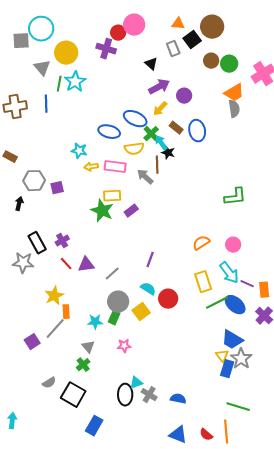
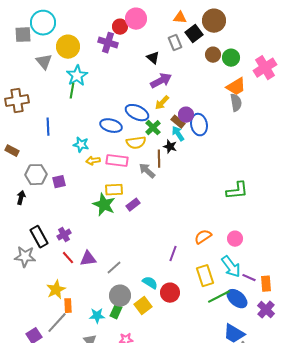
green line: (59, 84) -> (72, 91), moved
purple circle: (184, 96) -> (186, 115), moved
blue line: (46, 104) -> (48, 127), moved
cyan arrow: (161, 143) -> (178, 134), moved
purple line: (150, 260) -> (173, 254), moved

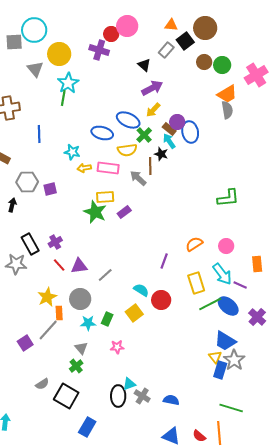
gray rectangle: (175, 43) -> (166, 50), turned 63
orange rectangle: (266, 284) -> (257, 264), moved
gray circle: (120, 296) -> (80, 299), moved

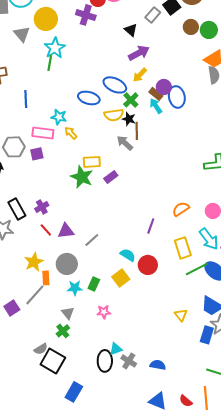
black star: (161, 154) -> (129, 119), moved
yellow arrow: (84, 168) -> (71, 133), turned 56
pink rectangle: (108, 168) -> (43, 133), moved
yellow triangle: (215, 357) -> (181, 315), moved
gray semicircle: (42, 384) -> (41, 349), moved

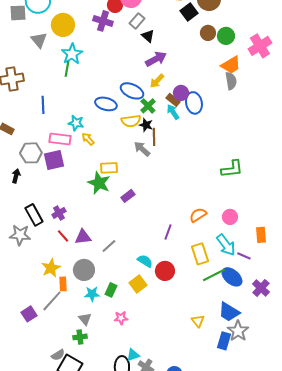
gray rectangle: (153, 15) -> (137, 21), moved
purple square: (37, 154) -> (54, 160), size x1.5
purple rectangle: (111, 177) -> (128, 196), moved
green cross: (63, 331) -> (80, 337), turned 32

